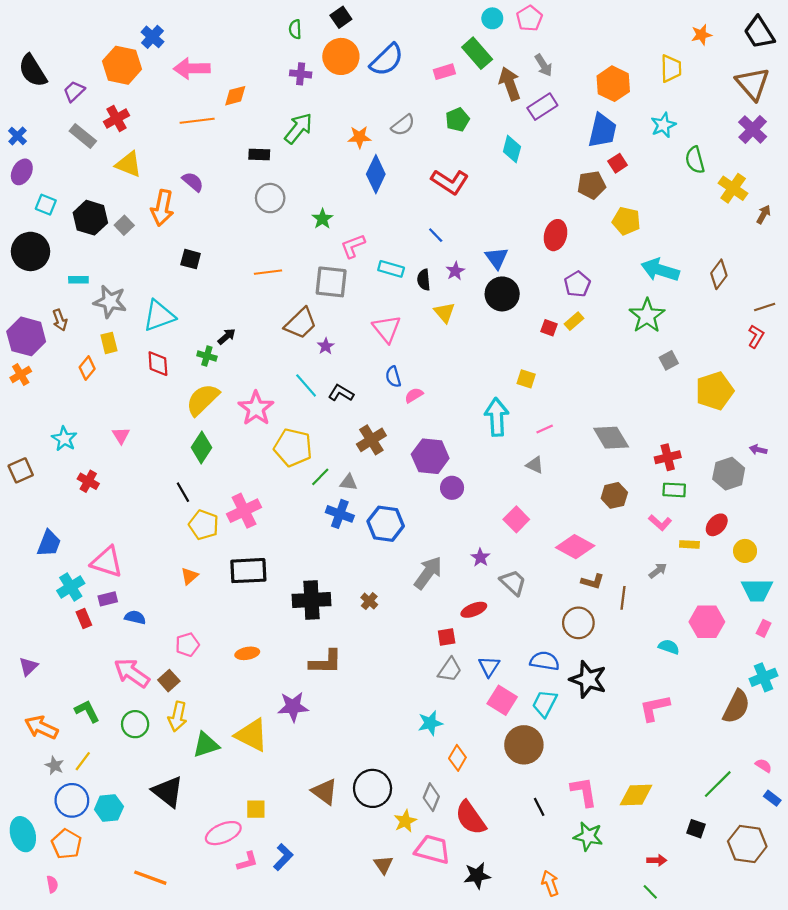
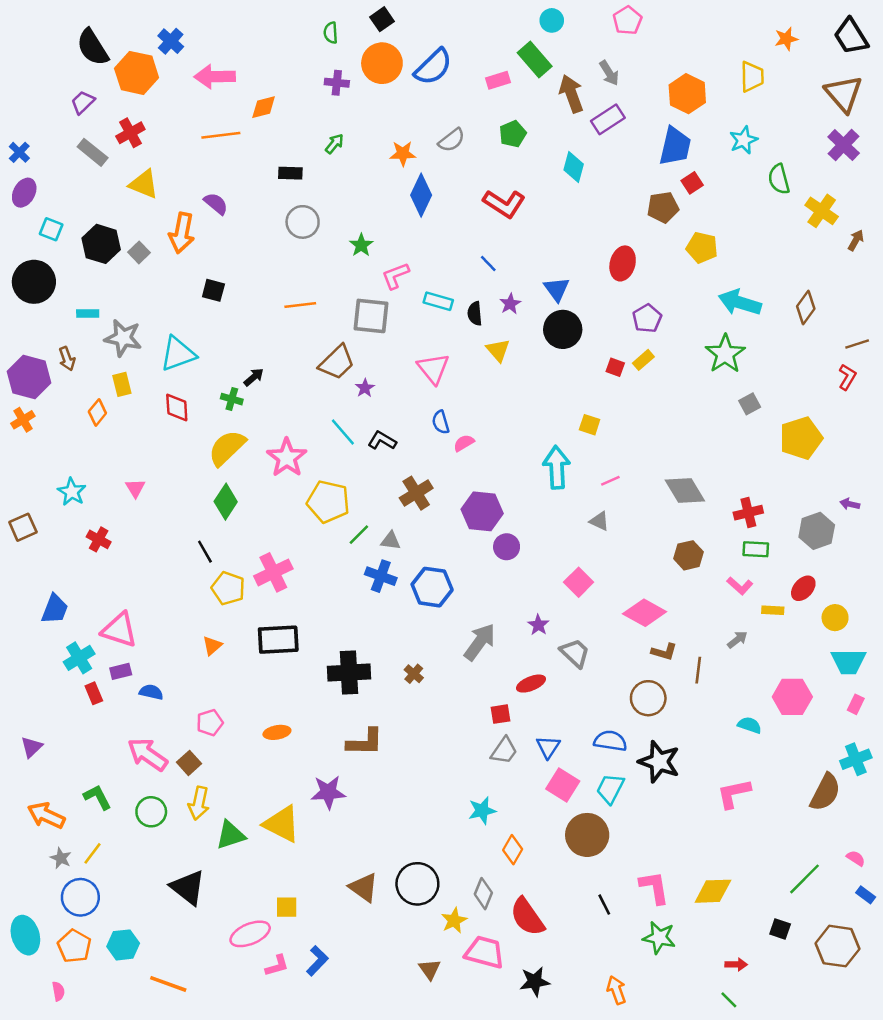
pink pentagon: (529, 18) -> (627, 20), moved
black semicircle: (33, 71) -> (93, 47), moved
green arrow: (298, 128) -> (334, 144), size x0.6
cyan hexagon: (109, 808) -> (123, 945), moved

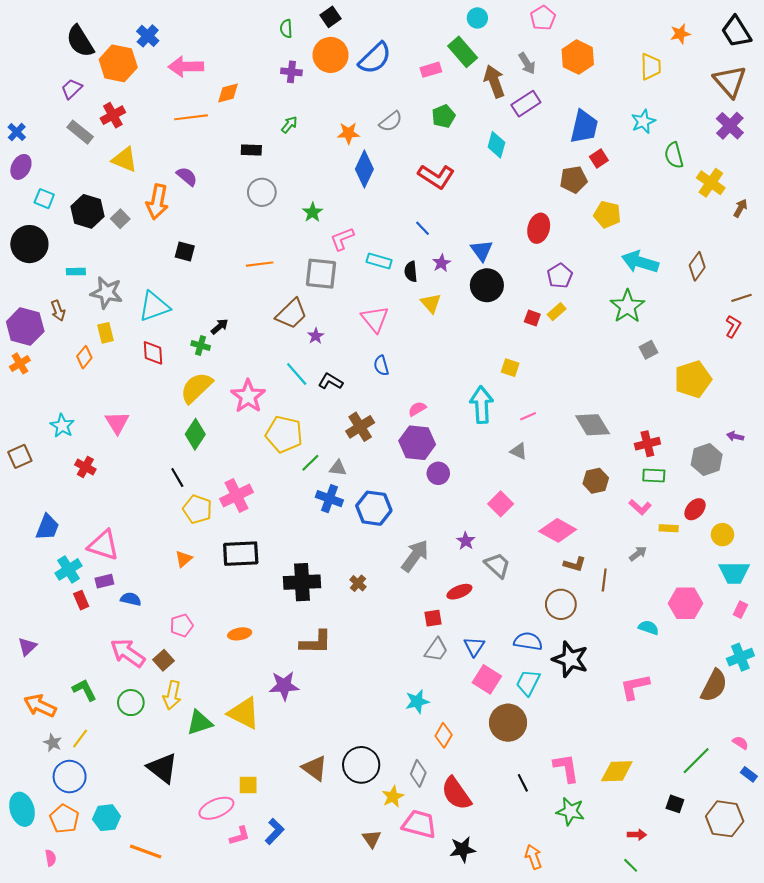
orange hexagon: (687, 94) -> (578, 57), moved
pink semicircle: (464, 443) -> (417, 409), moved
pink triangle: (135, 488) -> (117, 423), size x1.4

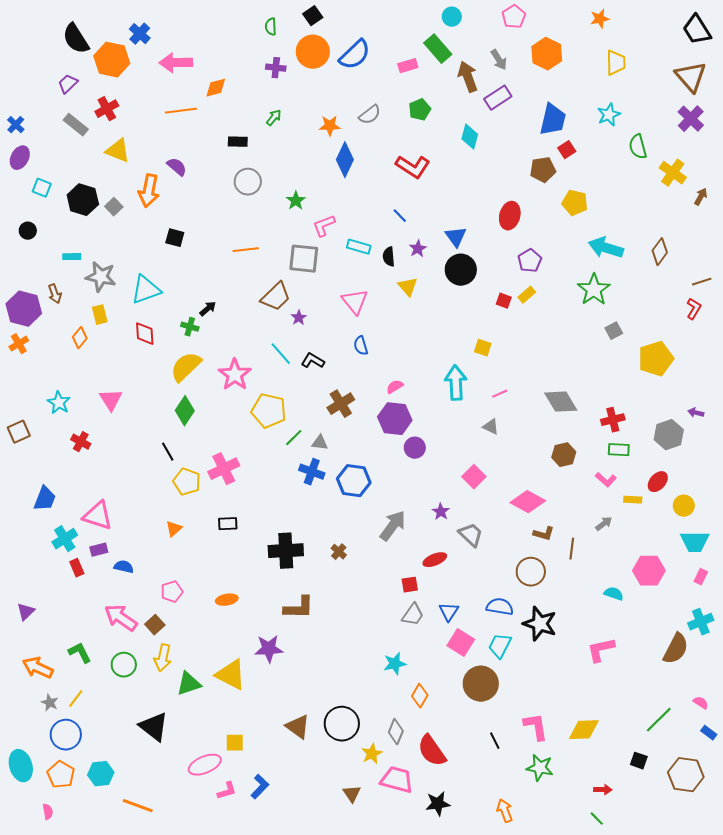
orange star: (680, 34) -> (600, 19), moved
black circle: (29, 244) -> (28, 231), size x0.5
black rectangle: (241, 554) -> (228, 524), size x0.6

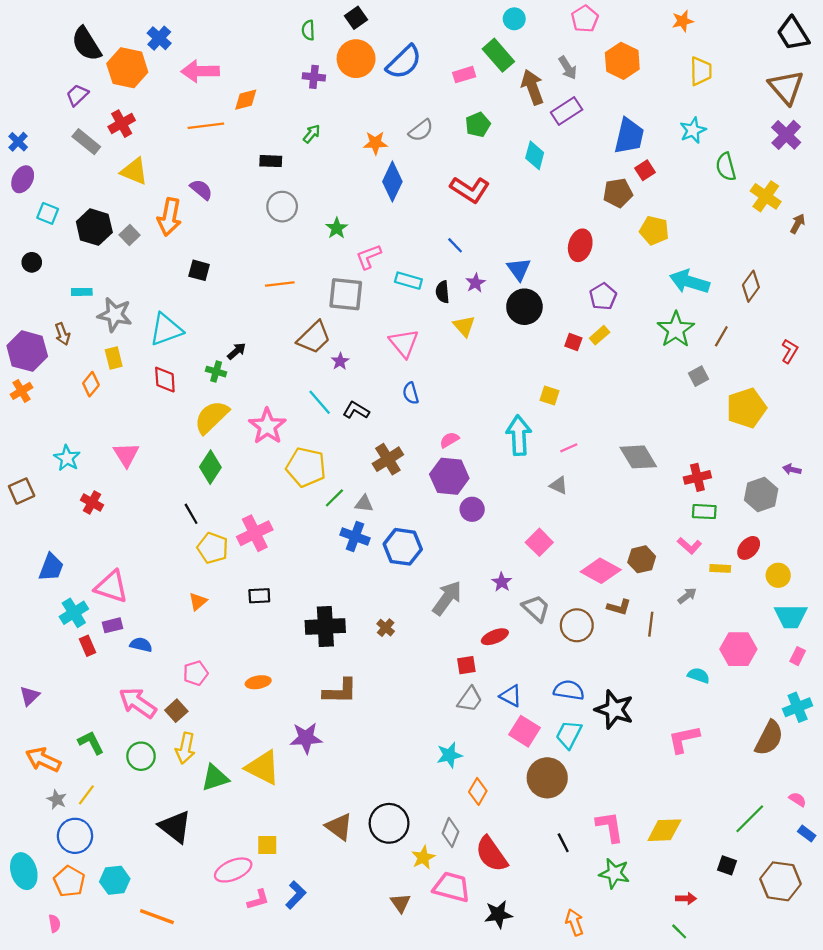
brown line: (702, 282) -> (721, 336), moved, turned -42
brown hexagon: (564, 455) -> (642, 559), moved
brown circle: (531, 572) -> (577, 625), moved
blue triangle: (449, 612) -> (511, 696), turned -35

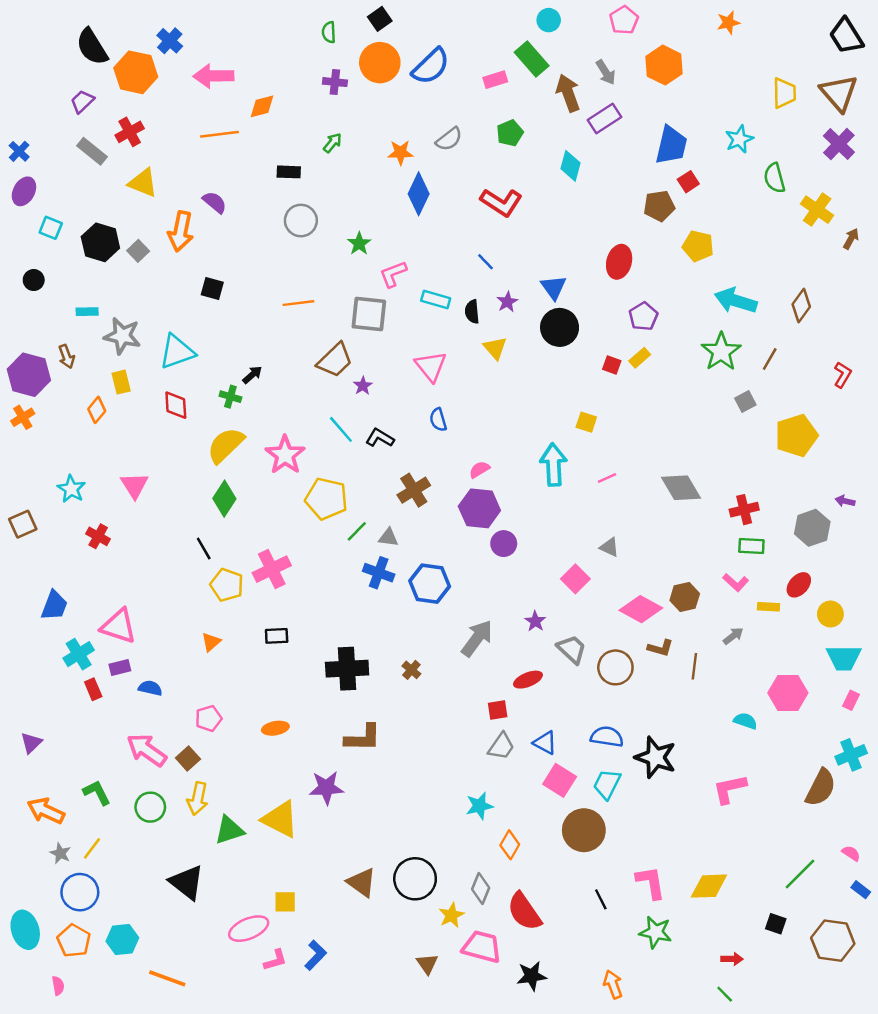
yellow trapezoid: (701, 71) -> (784, 93), moved
gray triangle: (559, 485) -> (609, 547), moved

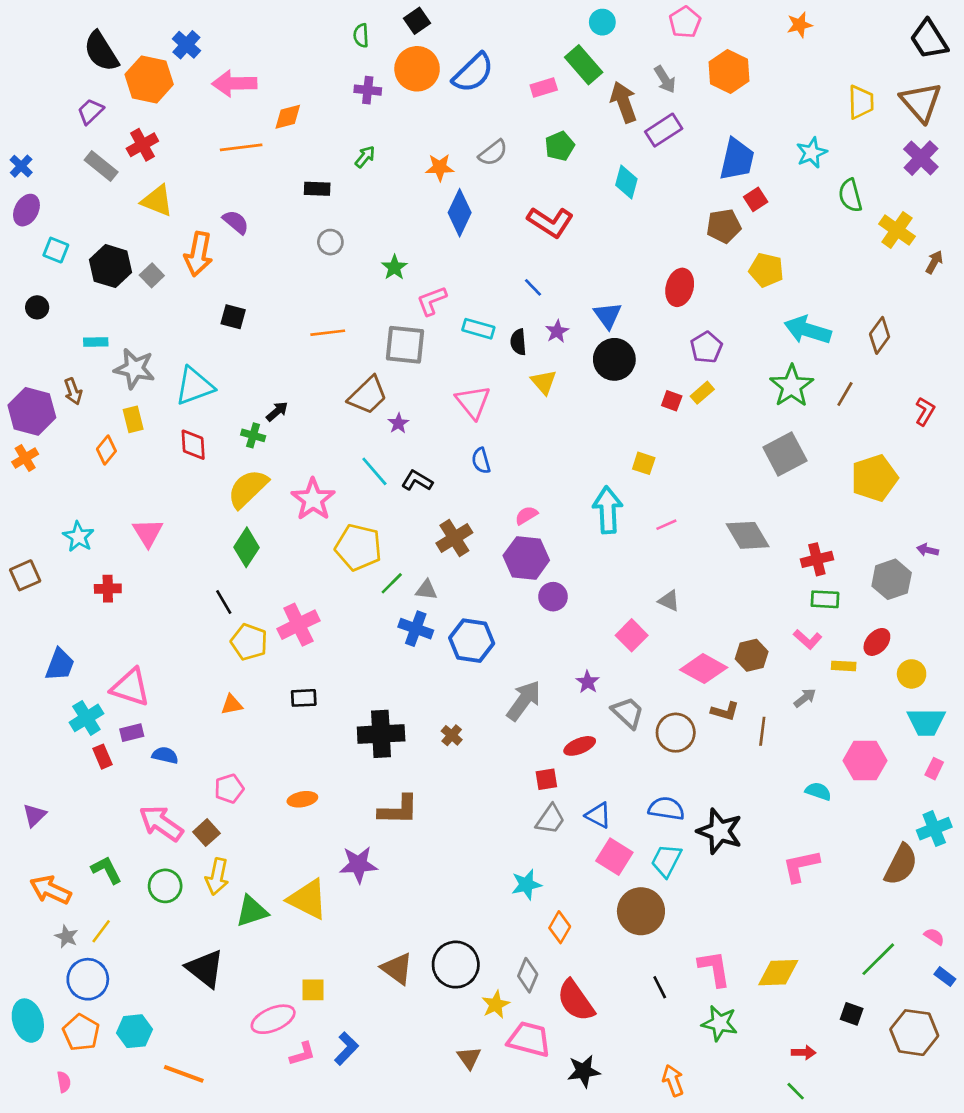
gray circle: (301, 221) -> (330, 242), size x0.7
gray square: (745, 401) -> (785, 454), moved, size x1.8
red cross: (98, 536) -> (108, 589), turned -30
orange triangle: (211, 642) -> (232, 705), turned 30

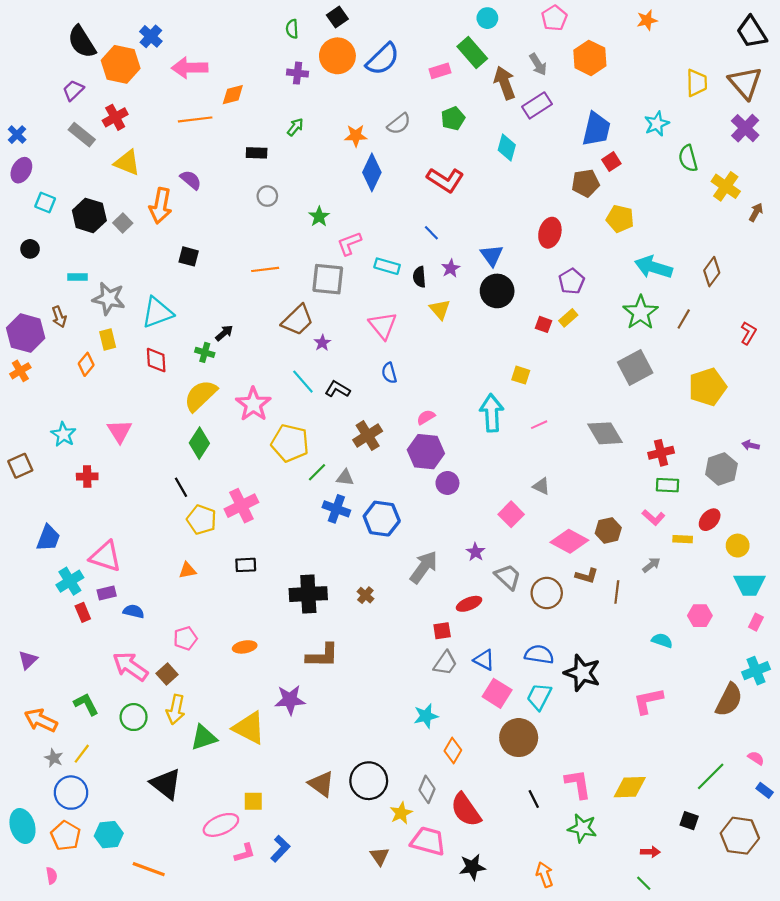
pink hexagon: (865, 761) -> (700, 616), size x0.7

